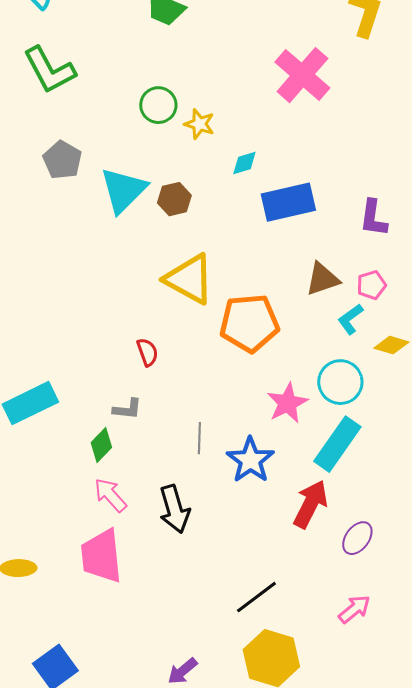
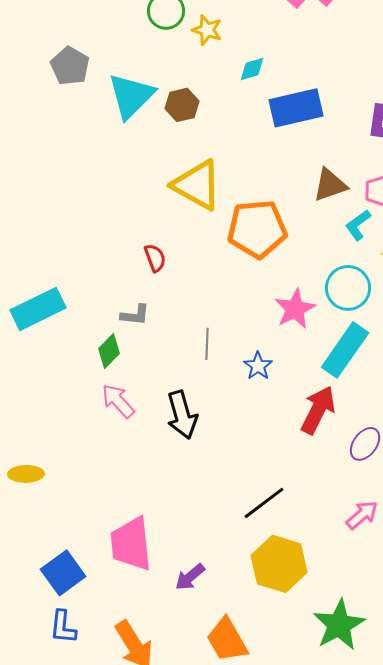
blue star: (250, 460) -> (258, 366), size x0.6
pink trapezoid: (101, 556) -> (131, 544), moved

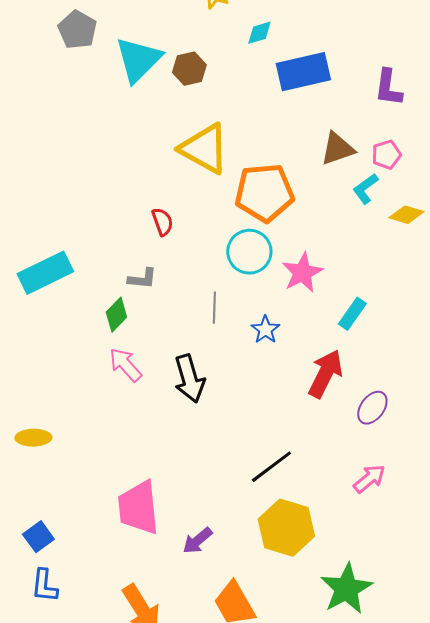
cyan circle: (348, 288) -> (249, 252), moved
cyan rectangle: (345, 350) -> (352, 314), size x0.6
blue square: (63, 573) -> (38, 537), moved, size x0.7
blue L-shape: (63, 627) -> (44, 586), moved

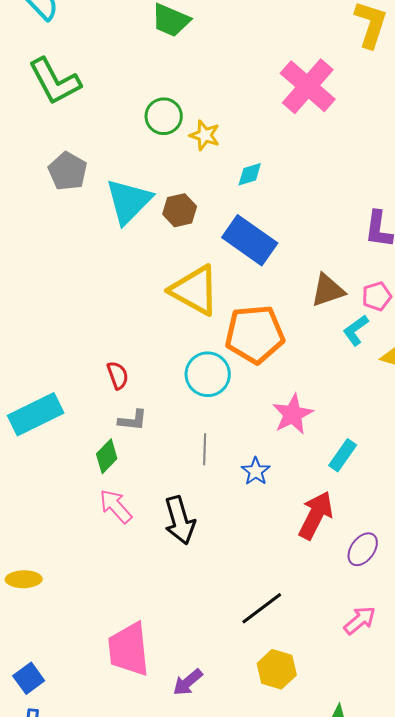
blue rectangle: (303, 72) -> (250, 240), moved, turned 48
red semicircle: (162, 222) -> (118, 375), moved
cyan circle: (249, 252) -> (208, 374), moved
yellow hexagon: (286, 528) -> (277, 669), size x0.7

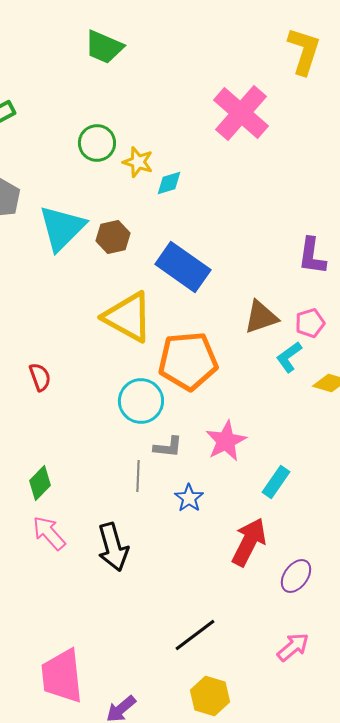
cyan diamond: (250, 174) -> (169, 183), moved
red semicircle: (118, 375) -> (40, 377), moved
gray L-shape: (133, 420) -> (168, 447), moved

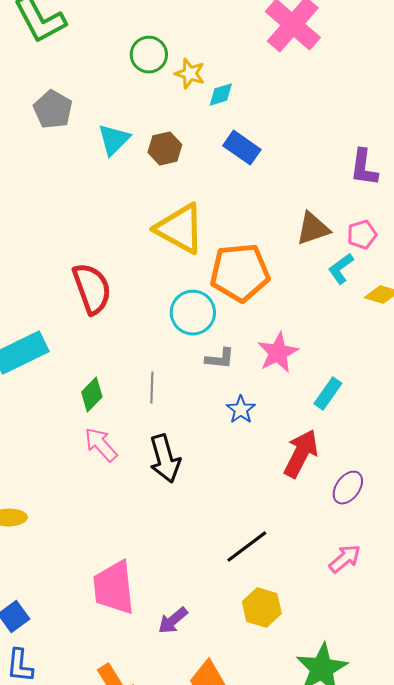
cyan triangle: (62, 228) -> (114, 140), size x0.7
blue rectangle: (183, 267) -> (242, 148), moved, size x0.7
red semicircle: (40, 377) -> (92, 289), size x1.8
gray line: (138, 476) -> (152, 388), moved

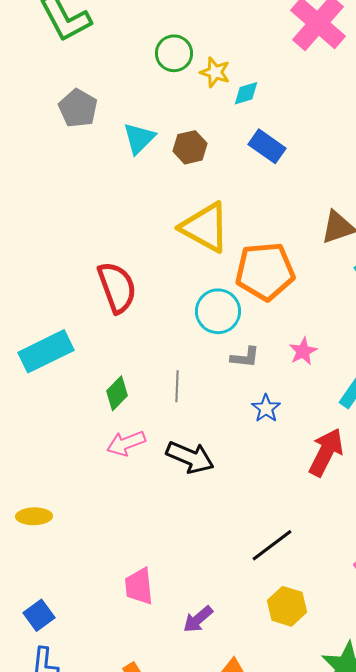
pink star: (278, 353) -> (303, 351), size x0.7
pink arrow: (101, 445) -> (126, 443), turned -69
black arrow: (165, 459) -> (190, 457), turned -51
pink trapezoid: (114, 588) -> (139, 586), size x0.7

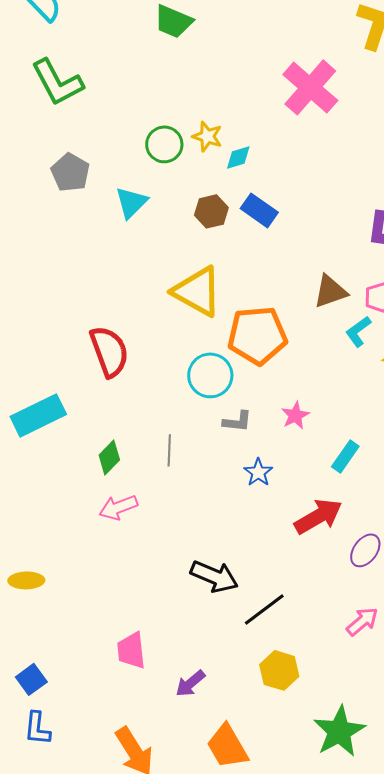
green circle: (174, 53) -> (164, 144), moved
brown hexagon: (190, 147) -> (211, 211), moved
red arrow: (326, 452) -> (318, 516), turned 33
black arrow: (190, 457) -> (214, 576), moved

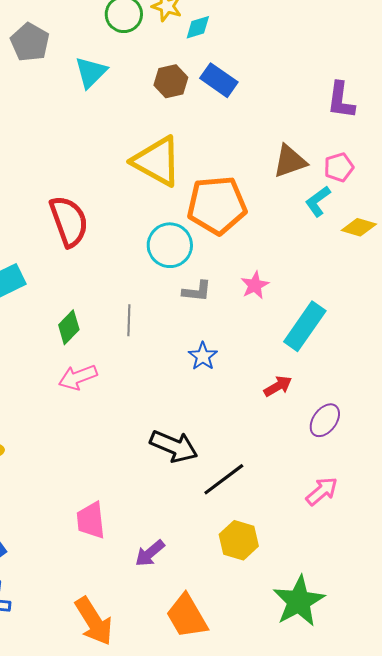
cyan rectangle: (345, 456) -> (305, 326), size x1.5
blue star: (258, 472) -> (203, 356), moved
red arrow: (318, 516) -> (278, 386), size x0.6

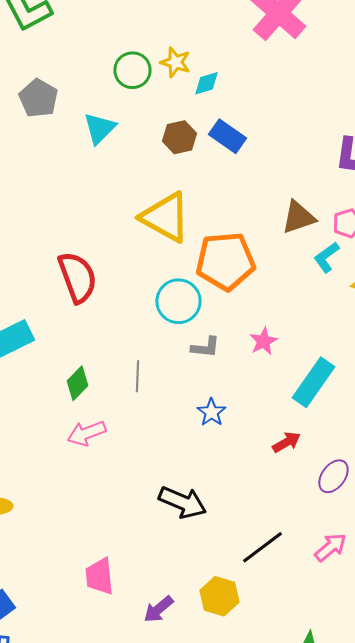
black line: (224, 479) -> (262, 547), moved
yellow hexagon: (239, 540) -> (219, 596), moved

